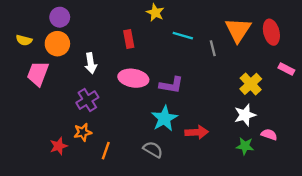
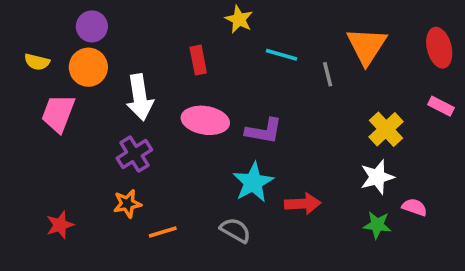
red ellipse: (271, 32) -> (439, 48), moved
white arrow: (91, 63) -> (140, 97), size x1.4
red star: (59, 146) -> (60, 225), moved
orange line: (106, 151) -> (163, 232), turned 54

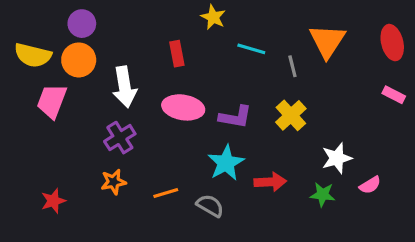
yellow semicircle: (37, 62) -> (33, 55), size x1.6
yellow cross: (386, 129) -> (291, 115), moved
pink semicircle: (414, 207) -> (370, 185), turned 130
green star: (377, 225) -> (323, 195), moved
orange line: (163, 232) -> (166, 193), moved

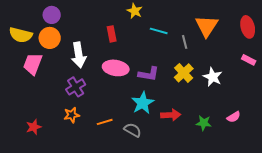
white star: (337, 158) -> (213, 77), moved, turned -30

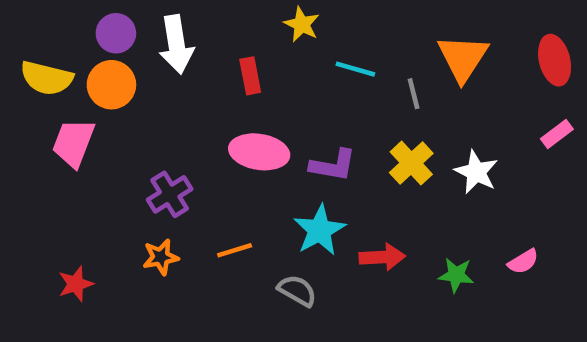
white arrow: (79, 55) -> (176, 44), moved
pink rectangle: (249, 60) -> (557, 134), turned -64
orange line: (105, 122) -> (235, 250), moved

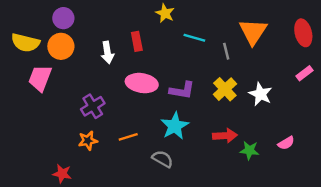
white arrow: (176, 44) -> (107, 52), moved, size x0.7
red arrow: (382, 257) -> (225, 136), moved
red star: (76, 284) -> (62, 174), moved, turned 30

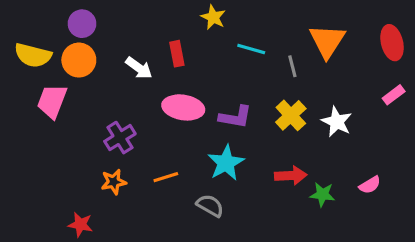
white arrow: (107, 52) -> (139, 68), turned -45

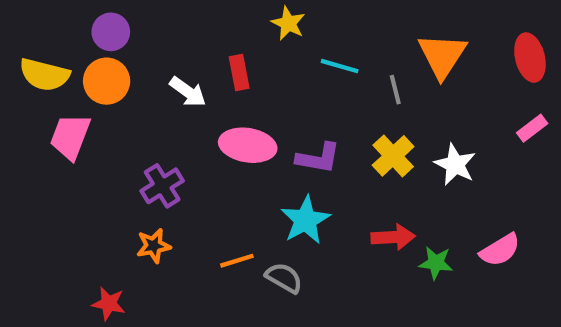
orange line: (166, 177) -> (237, 261), moved
pink semicircle: (370, 185) -> (500, 250), size x1.4

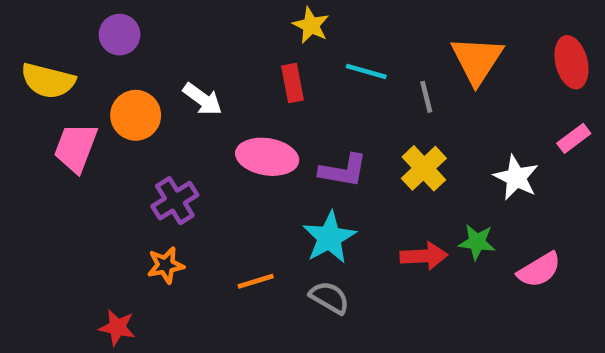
red rectangle: (239, 72) -> (292, 83), moved
orange circle: (107, 81) -> (136, 115), moved
white star: (455, 164) -> (516, 178), moved
green star: (436, 263) -> (477, 242), moved
gray semicircle: (284, 278) -> (329, 297), moved

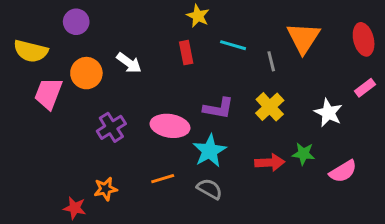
pink ellipse: (267, 157) -> (170, 126), moved
orange star: (166, 265) -> (105, 189), moved

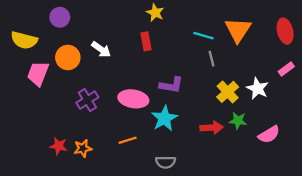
cyan line: (233, 45) -> (203, 36), moved
gray line: (271, 61) -> (212, 59), moved
yellow cross: (270, 107) -> (228, 92), moved
gray semicircle: (210, 189) -> (166, 162), moved, turned 150
red star: (75, 208) -> (59, 146), moved

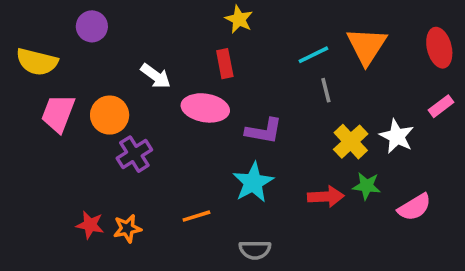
cyan line: (203, 36) -> (313, 55), turned -42
orange circle: (68, 57) -> (110, 115), moved
pink ellipse: (133, 99) -> (205, 108), moved

